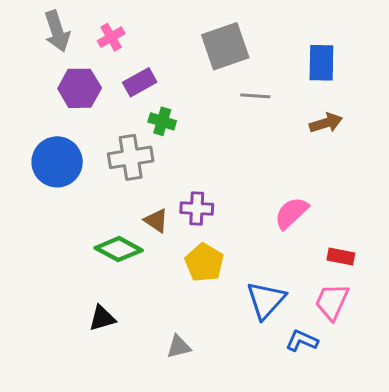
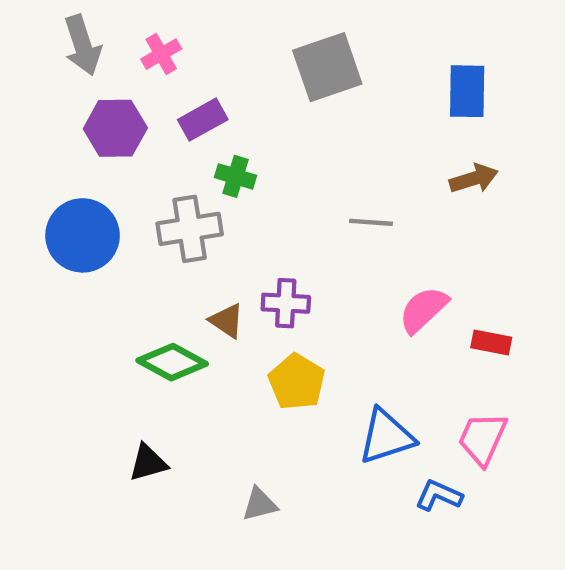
gray line: (255, 96) -> (371, 222), moved
red rectangle: (341, 257) -> (491, 342), moved
blue triangle: (266, 300) -> (386, 436), turned 30

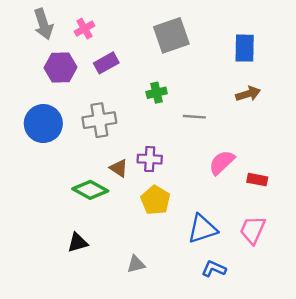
green cross: (236, 176) -> (157, 93), moved, turned -30
blue L-shape: (439, 495) -> (214, 269), moved

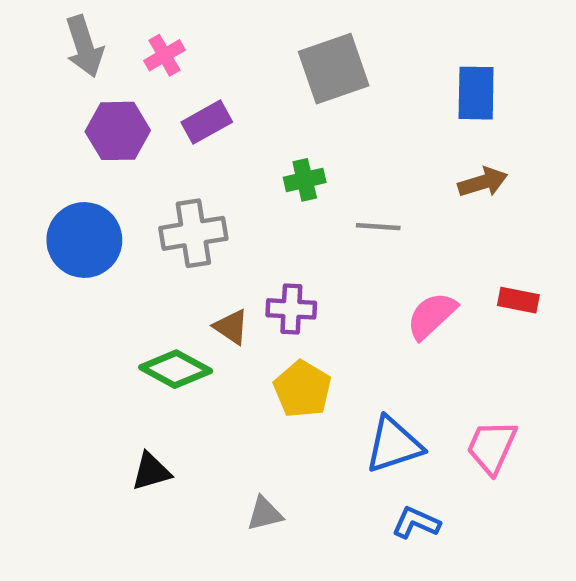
red rectangle: (257, 180) -> (518, 300), moved

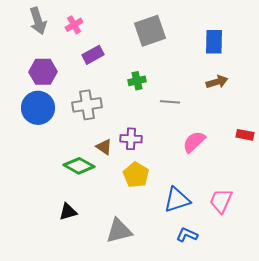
purple hexagon: (118, 131) -> (43, 72), moved
red rectangle: (518, 300) -> (245, 135), moved
gray triangle: (265, 514) -> (119, 231), size x1.6

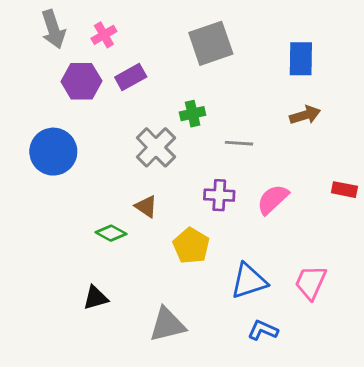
purple hexagon: (43, 72) -> (81, 81), moved
gray cross: (87, 105) -> (156, 147), moved, turned -36
purple cross: (131, 139) -> (219, 195), moved
green diamond: (79, 166) -> (111, 233), size x0.7

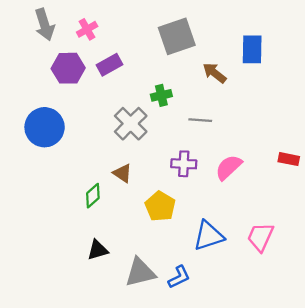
brown arrow: (305, 115) -> (214, 73), moved, turned -125
green diamond: (111, 233) -> (93, 196), turned -70
black triangle: (96, 298) -> (98, 250), moved
blue L-shape: (263, 330) -> (179, 277), moved, turned 130

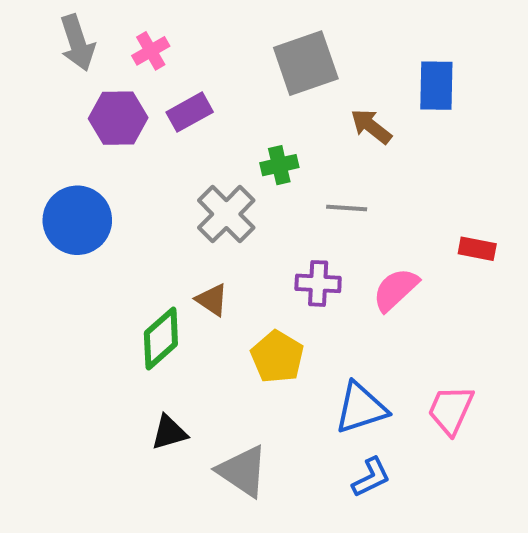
red rectangle: (289, 159) -> (477, 249), moved
green diamond: (93, 196) -> (161, 339), size x1.4
gray triangle: (140, 272) -> (243, 471), turned 48
blue L-shape: (179, 277) -> (371, 477), moved

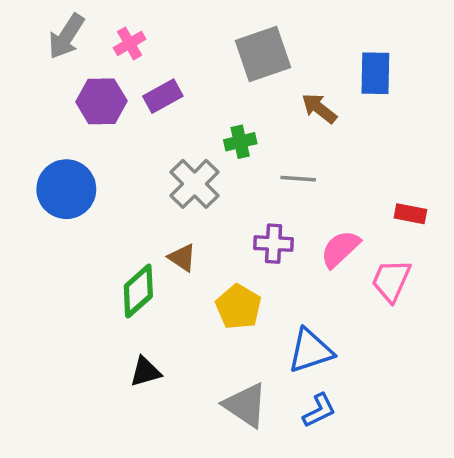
gray arrow: (77, 43) -> (66, 36), turned 51
pink trapezoid: (451, 410) -> (391, 280), moved
gray triangle: (243, 471) -> (245, 405), moved

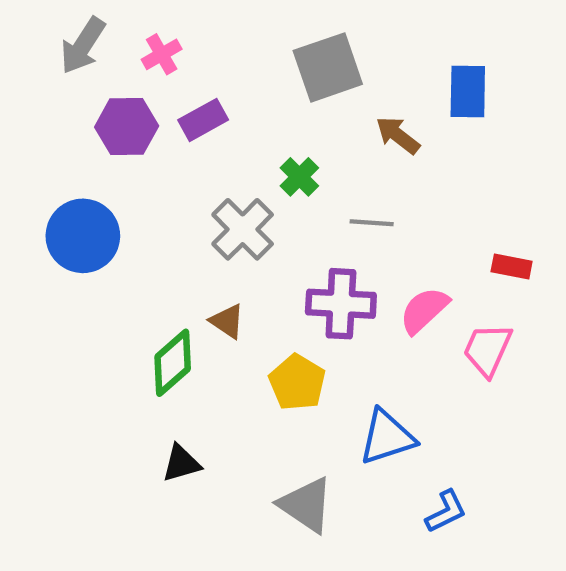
green cross: (240, 142) -> (299, 177), turned -32
purple cross: (274, 244) -> (341, 304), size x1.4
blue L-shape: (319, 410) -> (446, 511), moved

